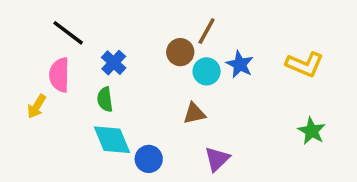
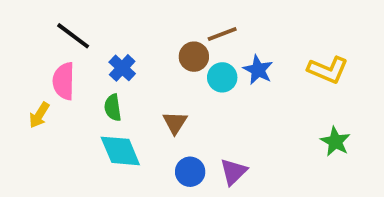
brown line: (207, 31) -> (222, 34), turned 40
brown triangle: (194, 113) -> (175, 123), moved, turned -45
blue circle: (149, 159) -> (190, 172), moved

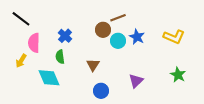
black line: (73, 36) -> (21, 19), moved
cyan diamond: (120, 151) -> (49, 78), moved
purple triangle: (234, 172) -> (136, 81), moved

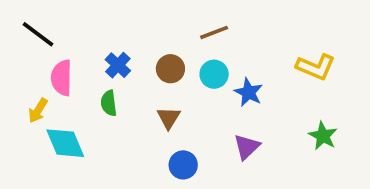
brown circle: (103, 30) -> (170, 69), moved
blue star: (137, 37) -> (249, 92), moved
cyan diamond: (49, 78) -> (65, 143), moved

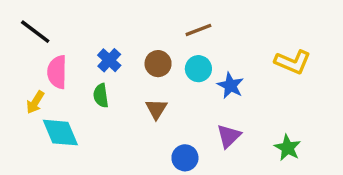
green star: (323, 136) -> (288, 148), moved
blue circle: (183, 165) -> (185, 158), moved

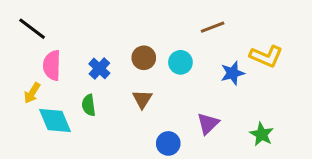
brown line: (198, 30) -> (213, 27), moved
blue cross: (109, 60) -> (99, 68), moved
blue star: (230, 85) -> (233, 73), moved, turned 30
green semicircle: (101, 96) -> (89, 105), moved

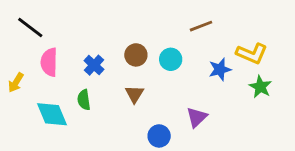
yellow arrow: (32, 93) -> (16, 82), moved
green star: (262, 134) -> (260, 87), moved

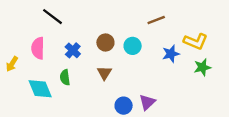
black line: (30, 27) -> (53, 17), moved
green star: (260, 87) -> (202, 67), turned 30
purple triangle: (197, 117) -> (147, 102), moved

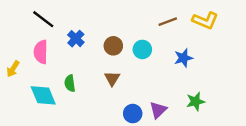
black line: (53, 17) -> (43, 19), moved
yellow L-shape: (196, 41) -> (205, 20), moved
blue cross: (73, 50) -> (76, 39), moved
green star: (202, 67) -> (196, 101), moved

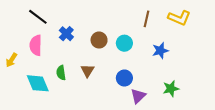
brown line: (168, 22) -> (147, 19), turned -56
brown triangle: (112, 78) -> (87, 71), moved
blue circle: (133, 114) -> (124, 78), moved

